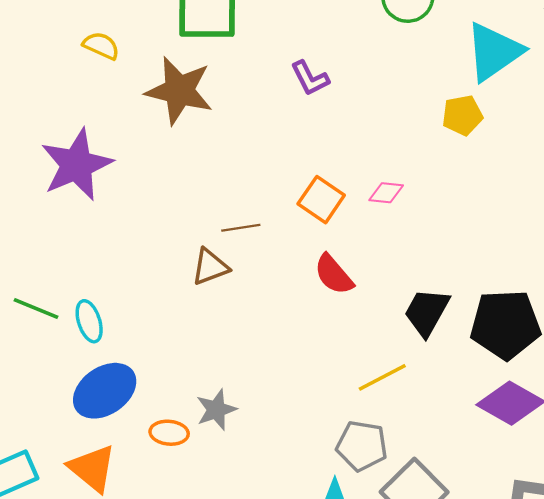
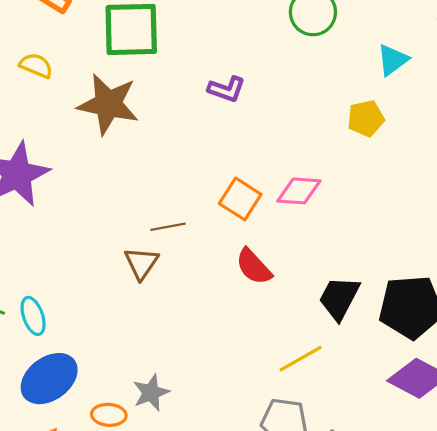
cyan triangle: (494, 52) -> (393, 60), size x0.6
purple L-shape: (310, 78) -> (227, 89), turned -42
pink diamond: (386, 193) -> (299, 191), size x1.4
brown triangle: (210, 267) -> (141, 263), turned -33

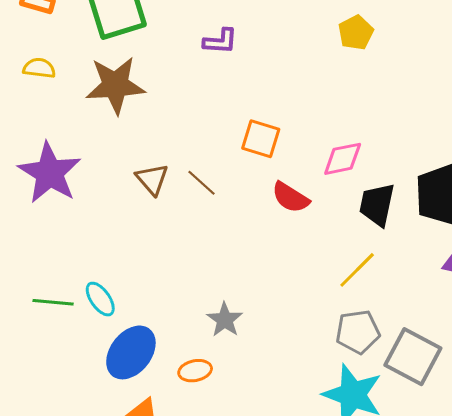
pink diamond: (299, 191) -> (343, 159), moved
brown line: (168, 227) -> (202, 183), turned 68
brown triangle: (141, 263) -> (152, 179), moved
gray star: (151, 393) -> (225, 320), moved

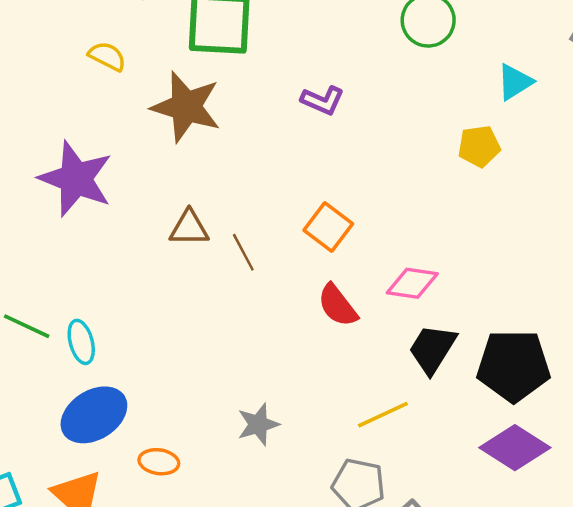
purple star: (50, 173) -> (76, 179), turned -30
brown triangle: (152, 179) -> (189, 228), turned 51
gray star: (225, 320) -> (258, 424), moved

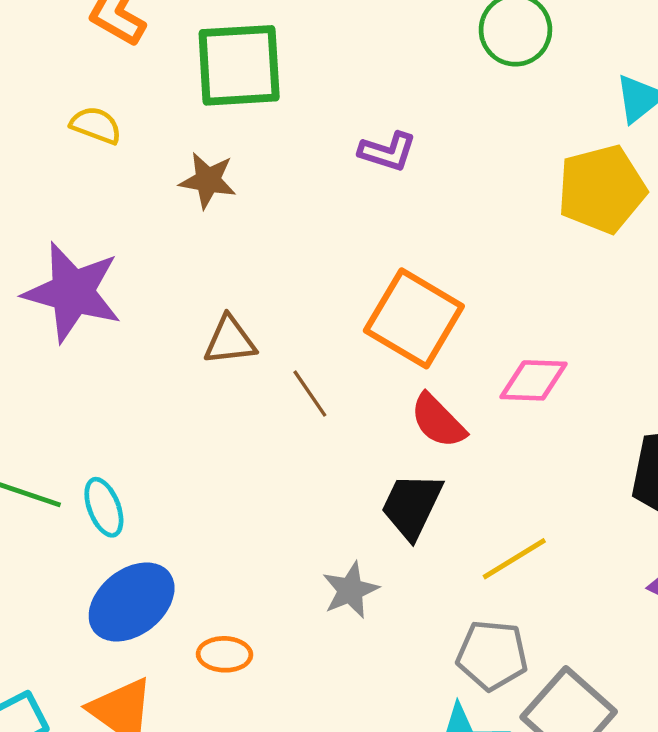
brown star: (186, 107) -> (208, 180), size x0.6
yellow pentagon: (479, 146) -> (602, 189), size x1.6
orange square: (328, 227) -> (414, 318), size x1.5
brown line: (243, 252) -> (310, 394), moved
black trapezoid: (432, 349) -> (412, 506), moved

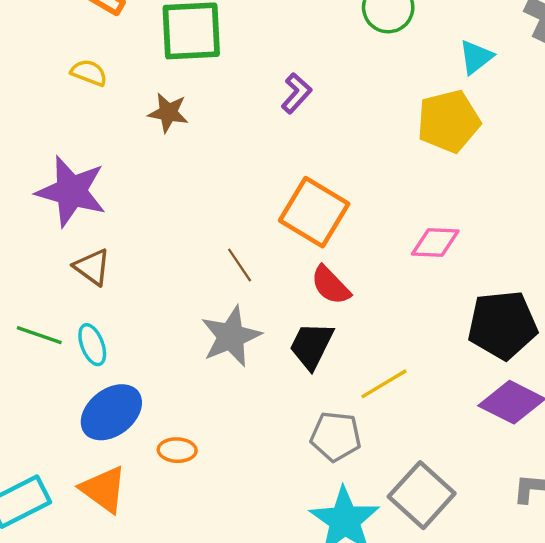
purple L-shape: (388, 152) -> (296, 93), turned -66
brown triangle: (230, 340) -> (92, 267), moved, turned 42
pink diamond: (533, 380) -> (435, 243), moved
gray star: (350, 590) -> (231, 336), moved, size x1.5
gray pentagon: (492, 655) -> (336, 436), moved

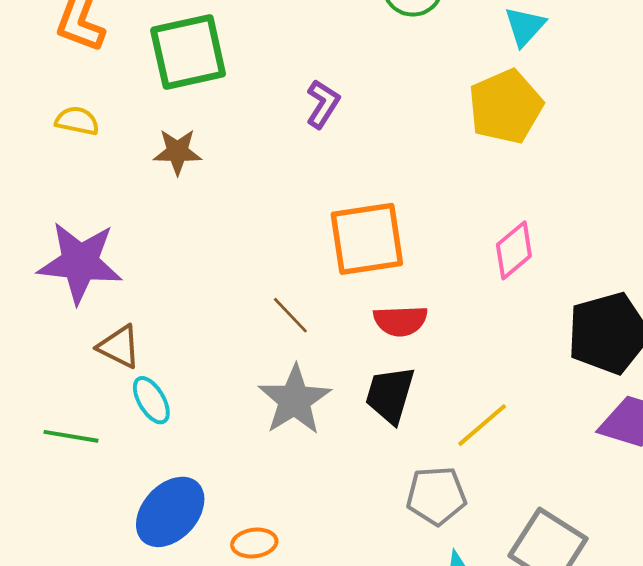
orange square: (314, 212) -> (367, 239), turned -30
pink diamond: (435, 243) -> (514, 250), turned -33
red semicircle: (331, 285) -> (400, 321), turned -39
cyan ellipse: (92, 345) -> (151, 400), moved

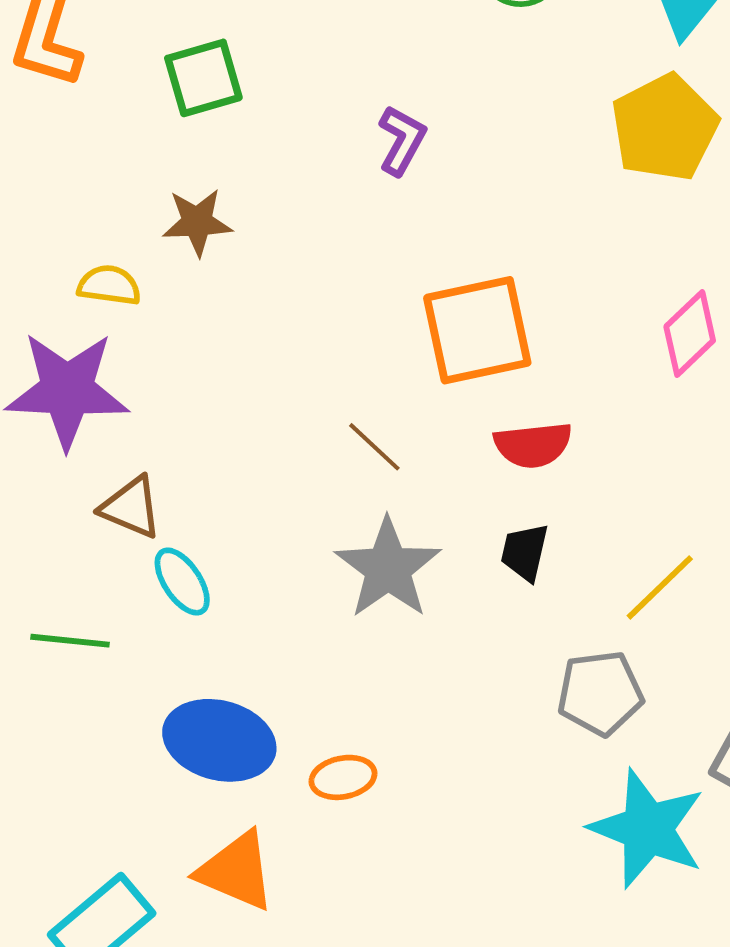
green square: (188, 52) -> (203, 78), size x0.7
yellow semicircle: (77, 121) -> (109, 285), moved
black trapezoid: (390, 395) -> (525, 552), size x0.7
blue ellipse: (170, 512) -> (219, 740), turned 66

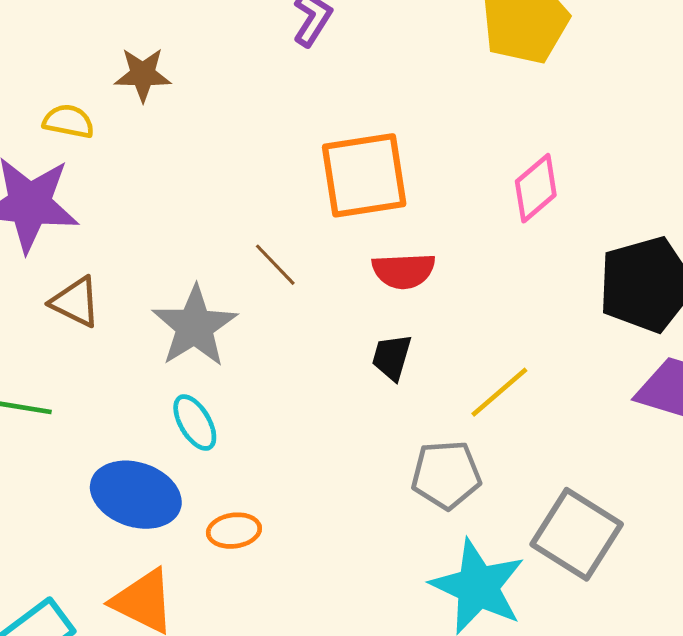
gray star: (388, 568) -> (195, 326), moved
cyan ellipse: (182, 582) -> (195, 423), moved

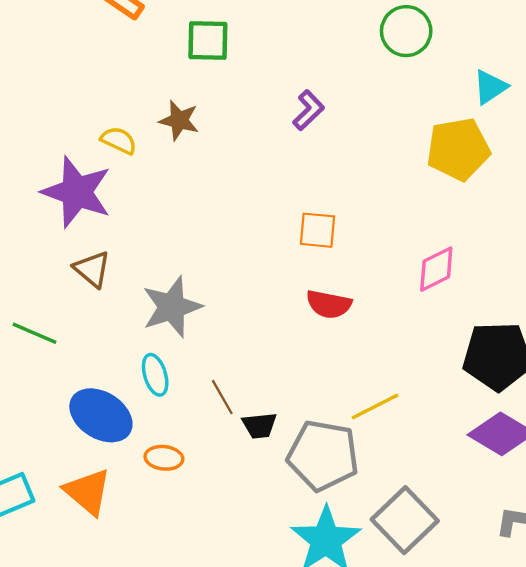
orange square: (364, 175) -> (318, 230), size x0.6
brown line: (275, 265) -> (222, 397), moved
black trapezoid: (392, 357) -> (260, 426), moved, turned -126
gray pentagon: (446, 475) -> (323, 455), size x1.4

